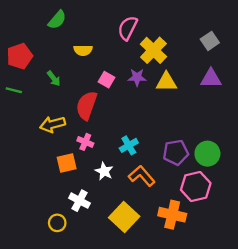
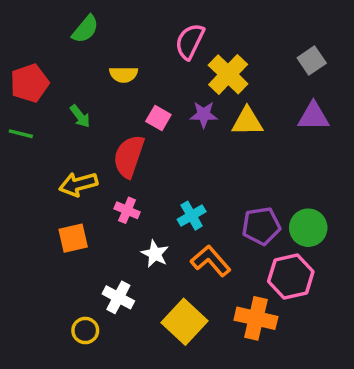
orange square: (67, 163) -> (73, 238), moved

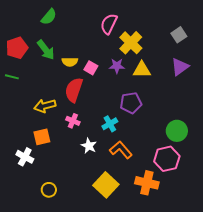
yellow semicircle: (124, 74) -> (70, 62), moved
green arrow: (80, 116) -> (46, 50), moved, size x1.5
purple triangle: (313, 116) -> (180, 67), turned -36
purple pentagon: (261, 226) -> (131, 103), moved
white cross: (118, 297) -> (25, 157), moved

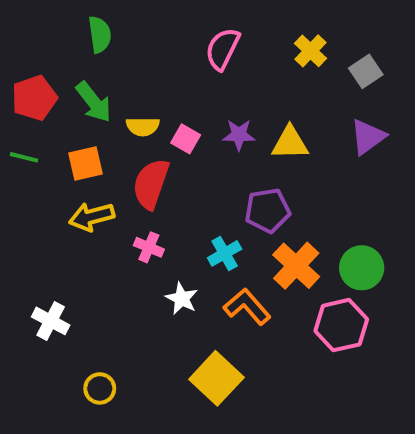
green semicircle: (49, 17) -> (100, 35), turned -48
yellow cross: (131, 43) -> (311, 51), moved, size x0.7
orange square: (42, 137) -> (85, 163), moved
orange cross: (147, 183) -> (296, 266), moved, turned 30

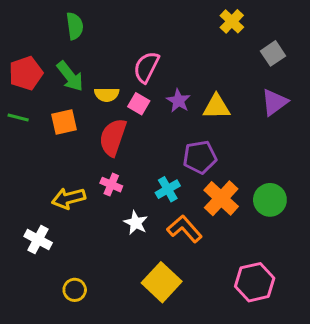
pink semicircle: (223, 49) -> (146, 67), moved
yellow cross: (311, 51) -> (232, 21), moved
purple star: (239, 135) -> (178, 101), turned 30
yellow arrow: (92, 217) -> (69, 198), moved
pink hexagon: (341, 325) -> (255, 282), moved

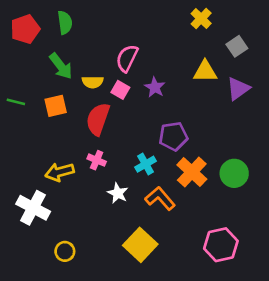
red pentagon: (26, 73) -> (25, 29), moved
yellow triangle: (217, 107) -> (205, 71), moved
white cross: (38, 240) -> (33, 208), size x1.4

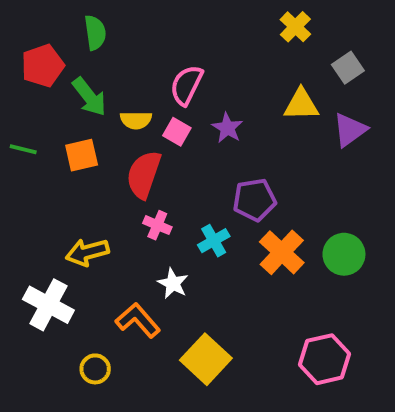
red pentagon: (25, 29) -> (43, 66), moved
pink cross: (97, 160) -> (157, 225), moved
orange L-shape: (160, 198) -> (138, 320), moved

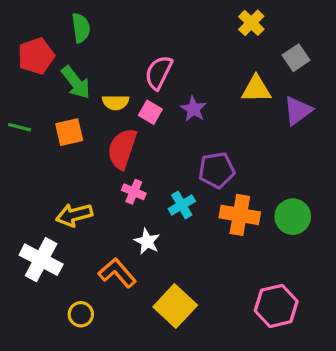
orange cross: (282, 252) -> (240, 215), turned -33

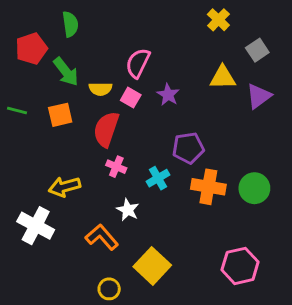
yellow circle: (81, 314) -> (109, 289), moved

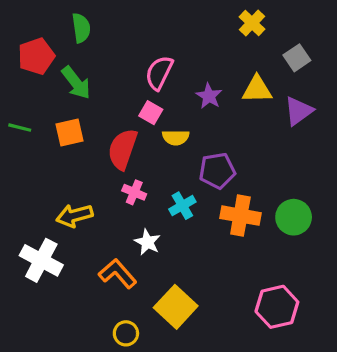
yellow semicircle: (100, 89) -> (176, 138), moved
purple star: (168, 95) -> (209, 96), moved

